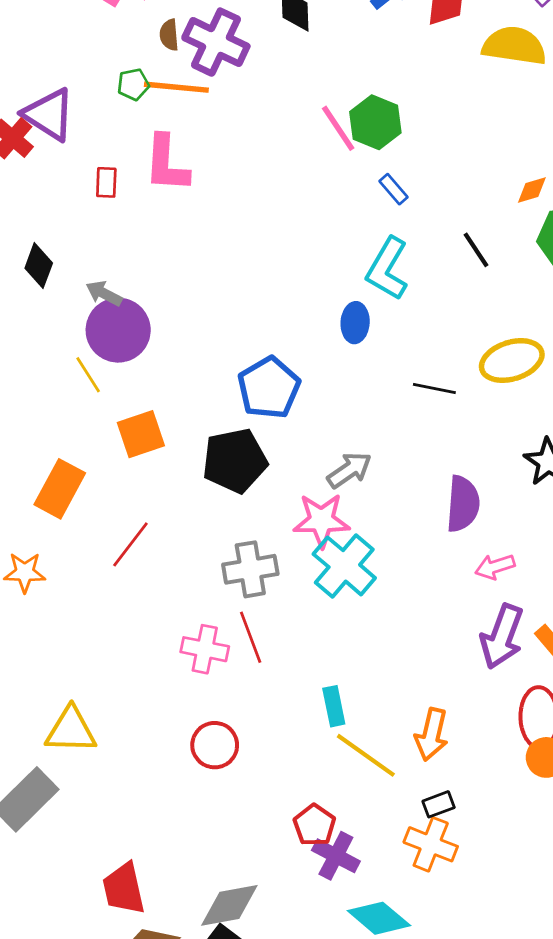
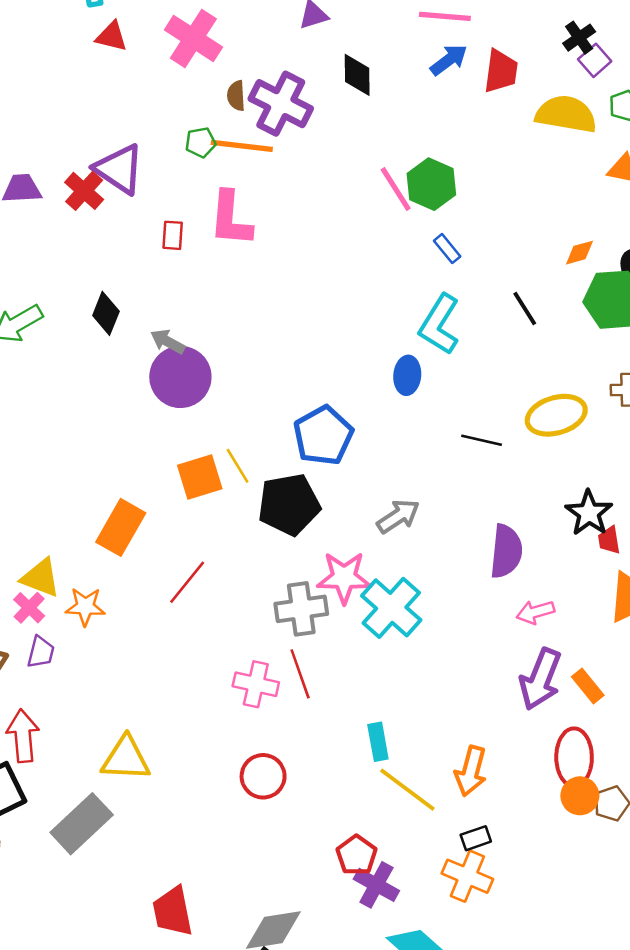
yellow line: (88, 375) -> (238, 466), moved
pink star: (321, 520) -> (344, 578), moved

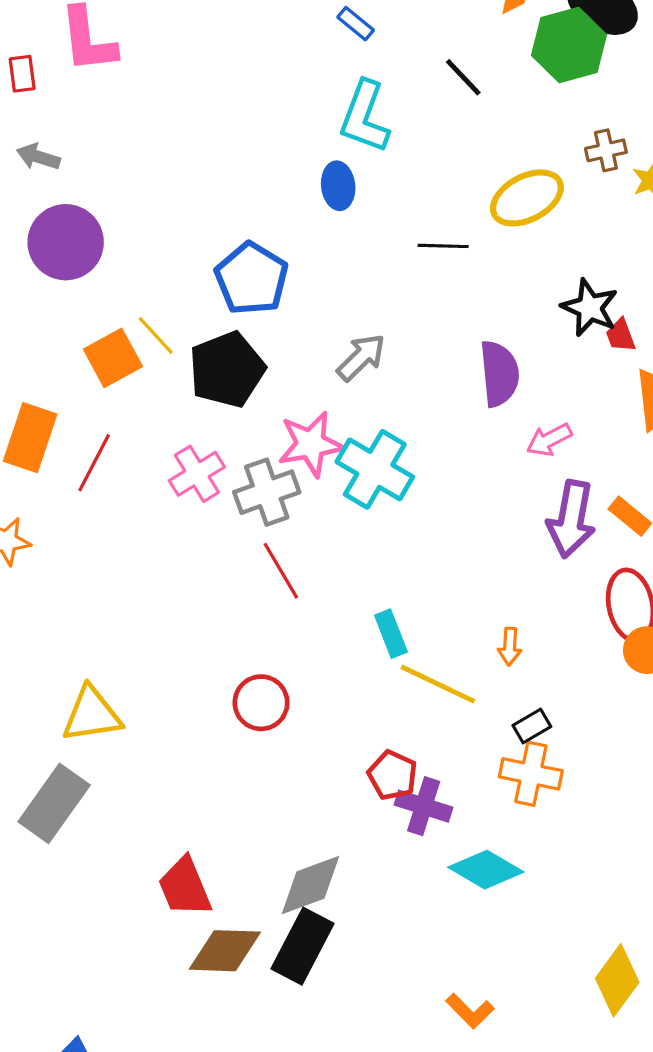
gray arrow: (168, 342) -> (38, 157), moved
red line: (187, 582) -> (94, 463), moved
pink cross: (256, 684) -> (197, 474), moved, turned -33
orange arrow: (471, 771) -> (510, 647), size x0.6

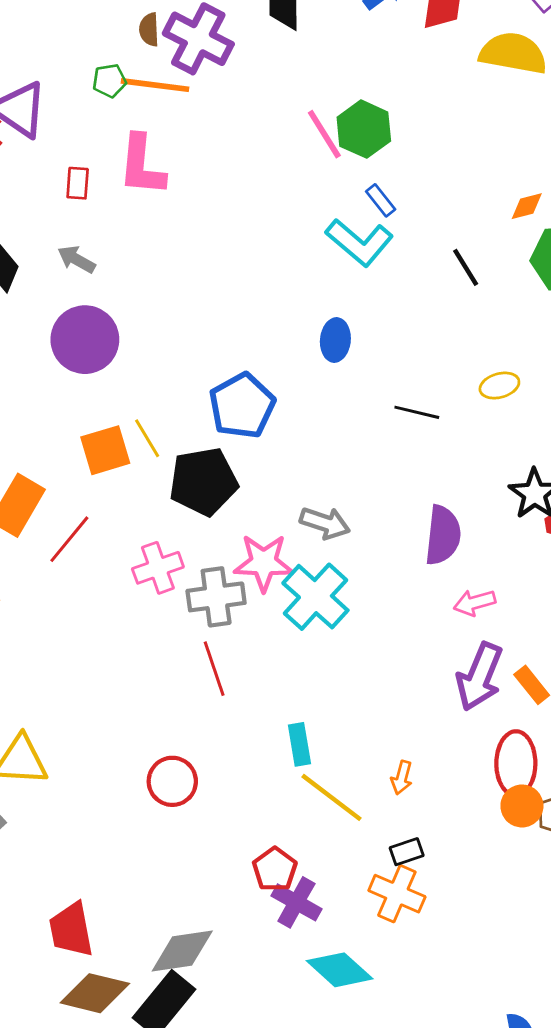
cyan L-shape: (365, 117) -> (359, 242), moved, turned -82
yellow ellipse: (527, 198) -> (499, 386), size x0.6
gray arrow: (361, 357) -> (325, 523), moved, turned 51

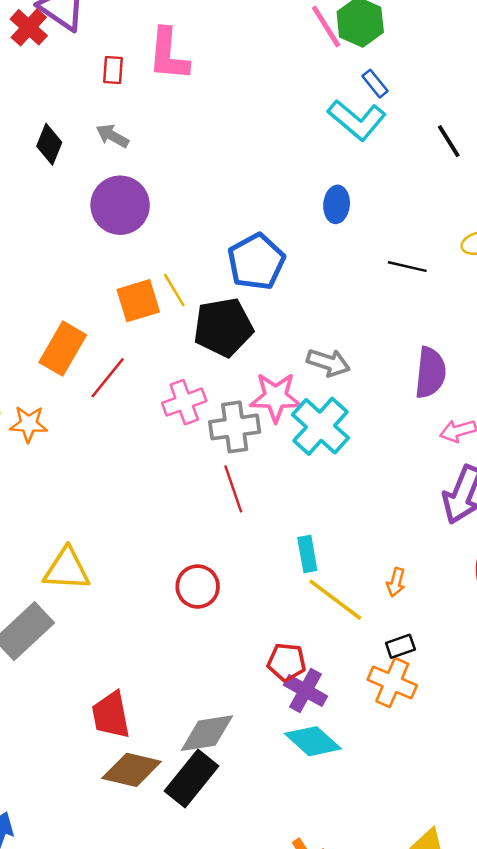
red pentagon: (275, 869) -> (287, 662), turned -30
cyan diamond: (340, 970) -> (313, 741), moved

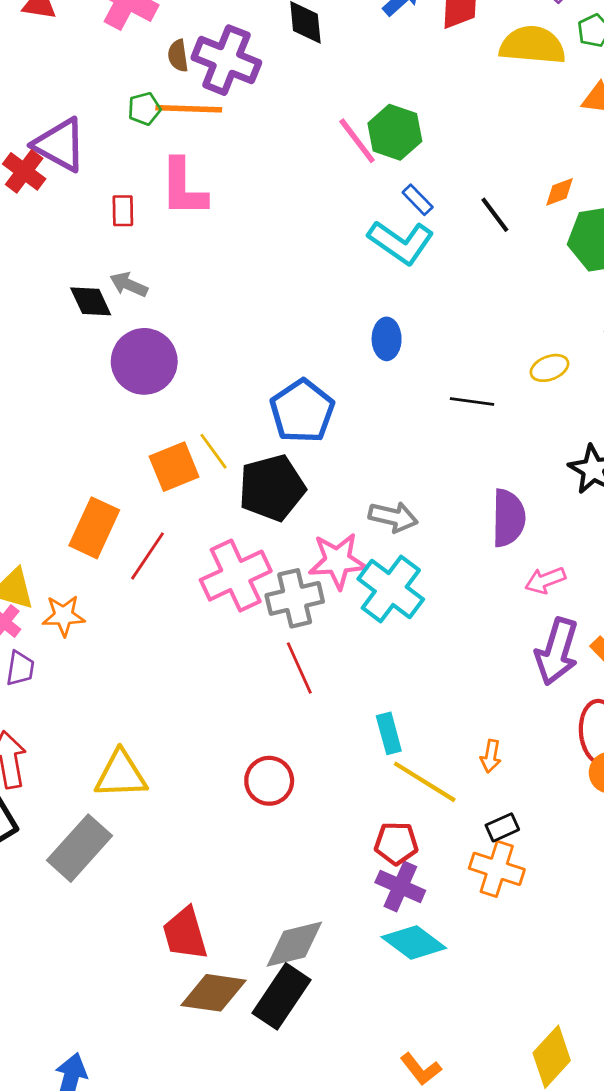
black line: (449, 141) -> (495, 215), moved
black diamond: (49, 144) -> (91, 301), moved, turned -42
pink cross: (184, 402) -> (236, 576), size x1.4
red pentagon: (287, 662) -> (396, 843), moved

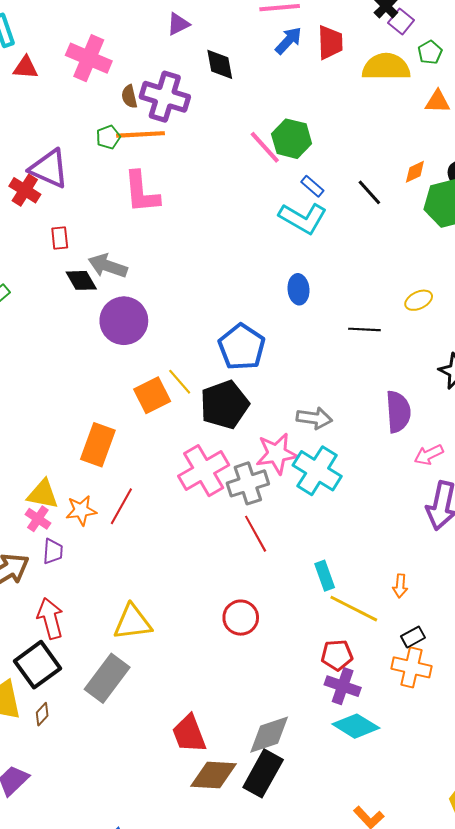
red rectangle: (123, 211) -> (60, 238), moved
gray arrow: (129, 285) -> (108, 266), size x1.4
red line: (147, 556) -> (121, 506), moved

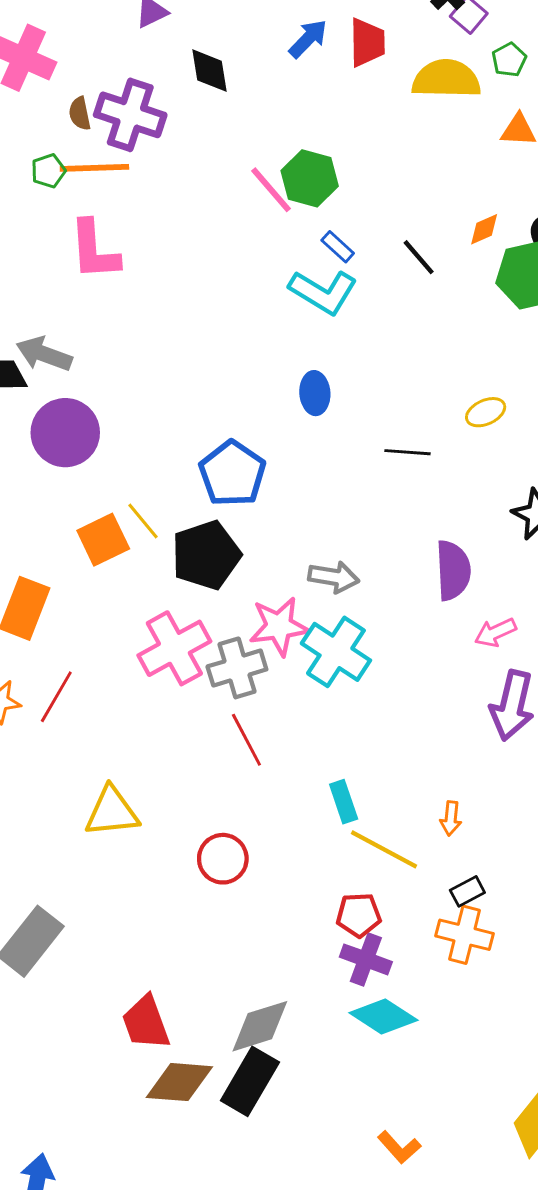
yellow triangle: (133, 622) -> (112, 812), moved

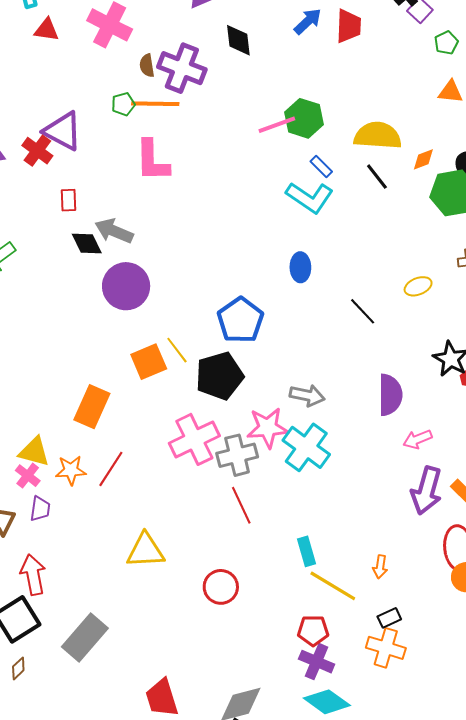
yellow semicircle: (446, 79) -> (378, 136), moved
pink line: (271, 190) -> (277, 125), turned -72
black line: (408, 452) -> (363, 311), turned 40

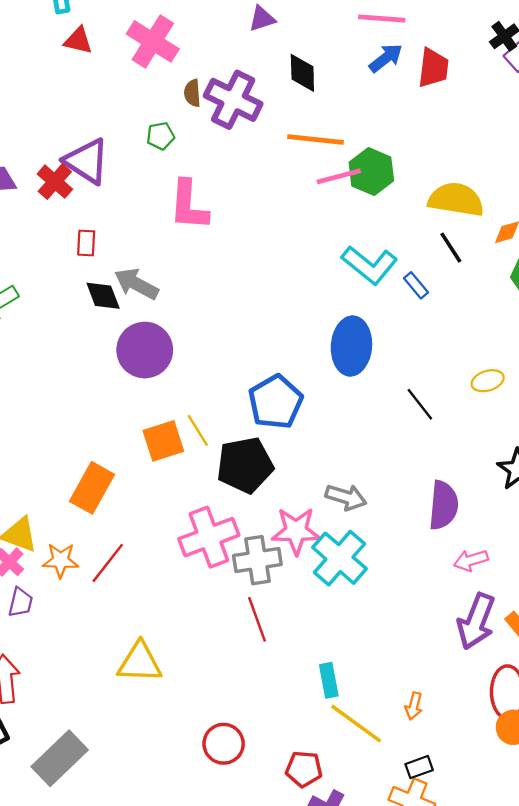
orange line: (155, 104) -> (315, 139), moved
blue rectangle: (321, 167) -> (416, 285), moved
blue ellipse: (300, 267) -> (351, 346), size x1.6
red circle: (221, 587) -> (224, 744), moved
red pentagon: (313, 631) -> (304, 769), moved

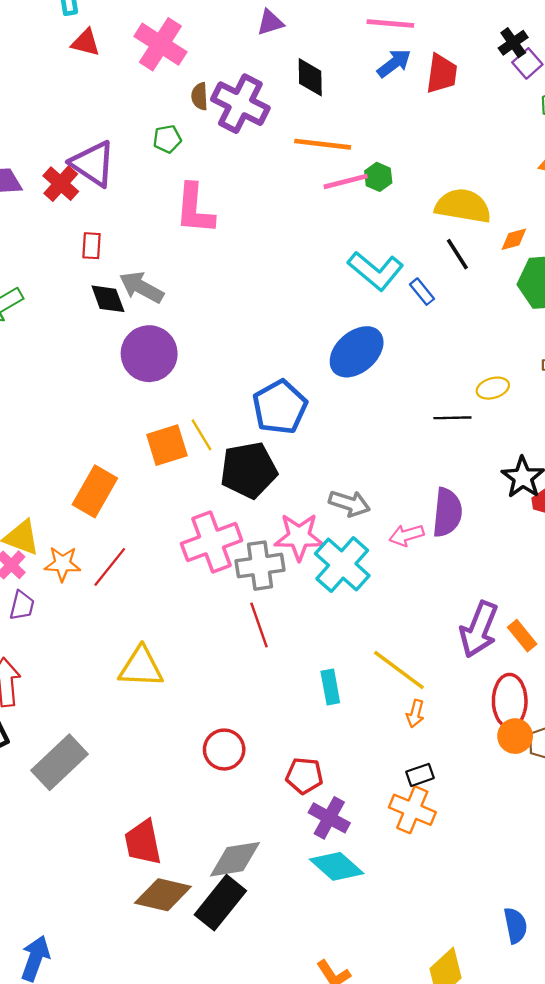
green hexagon: (371, 171) -> (378, 177), size x0.6
blue ellipse: (351, 346) -> (357, 352), turned 44
black line: (420, 404) -> (452, 418), moved, turned -54
pink arrow: (471, 560) -> (406, 535), moved
yellow line: (356, 724) -> (399, 670), moved

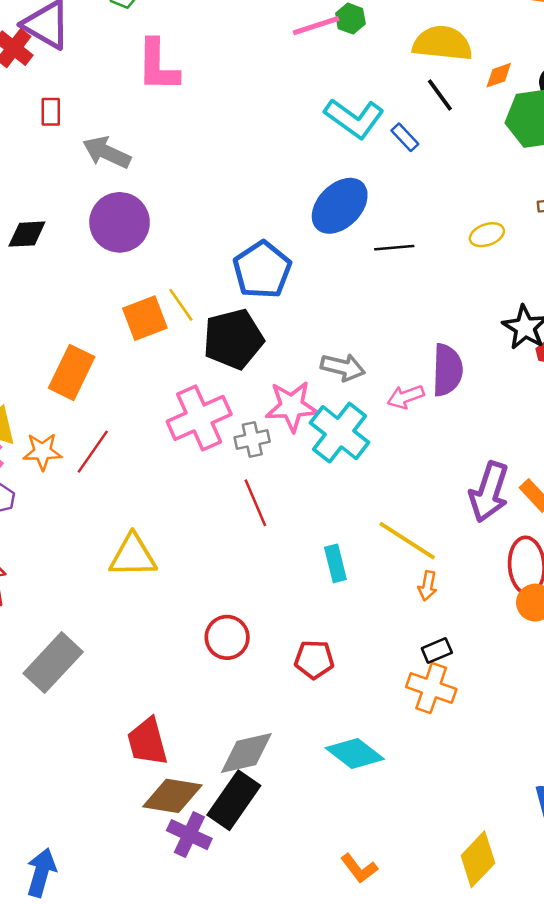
black diamond: (108, 299) -> (27, 234), moved, turned -69
black line: (452, 418) -> (394, 248), moved
gray cross: (260, 566) -> (252, 440), size x0.7
purple cross: (329, 818) -> (189, 835), moved

